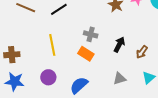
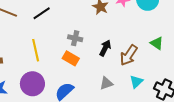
brown arrow: (142, 52) -> (129, 55), size x1.5
purple circle: (48, 77) -> (32, 84), size x1.5

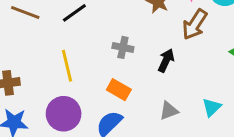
brown arrow: (129, 55) -> (195, 24), moved
orange rectangle: (71, 58) -> (119, 90), moved

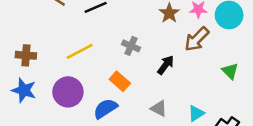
yellow line: (67, 66) -> (80, 51), turned 64
gray triangle: (169, 111) -> (159, 108), turned 36

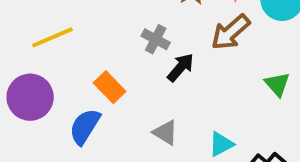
gray cross: (131, 46) -> (156, 39), moved
blue semicircle: (105, 109) -> (85, 127), turned -30

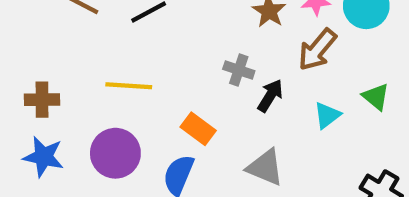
yellow line: (52, 37) -> (129, 86), turned 36
gray triangle: (165, 133) -> (265, 167), size x1.4
cyan triangle: (221, 144) -> (327, 115), moved

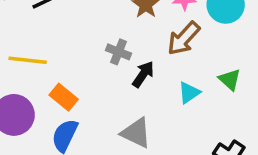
orange rectangle: (198, 129) -> (64, 97), moved

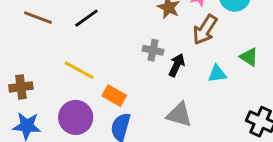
yellow line: (28, 60) -> (79, 70), turned 32
cyan triangle: (189, 93) -> (217, 74), turned 36

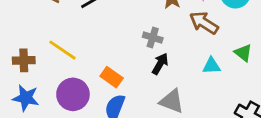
brown arrow: (205, 30) -> (204, 23), turned 84
black arrow: (177, 65) -> (160, 64), moved
yellow line: (79, 70) -> (63, 50), moved

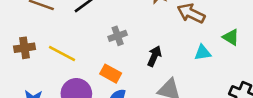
gray cross: (153, 38) -> (118, 36), moved, turned -30
brown cross: (24, 60) -> (24, 48), moved

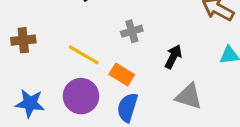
yellow line: (62, 53) -> (84, 55), moved

